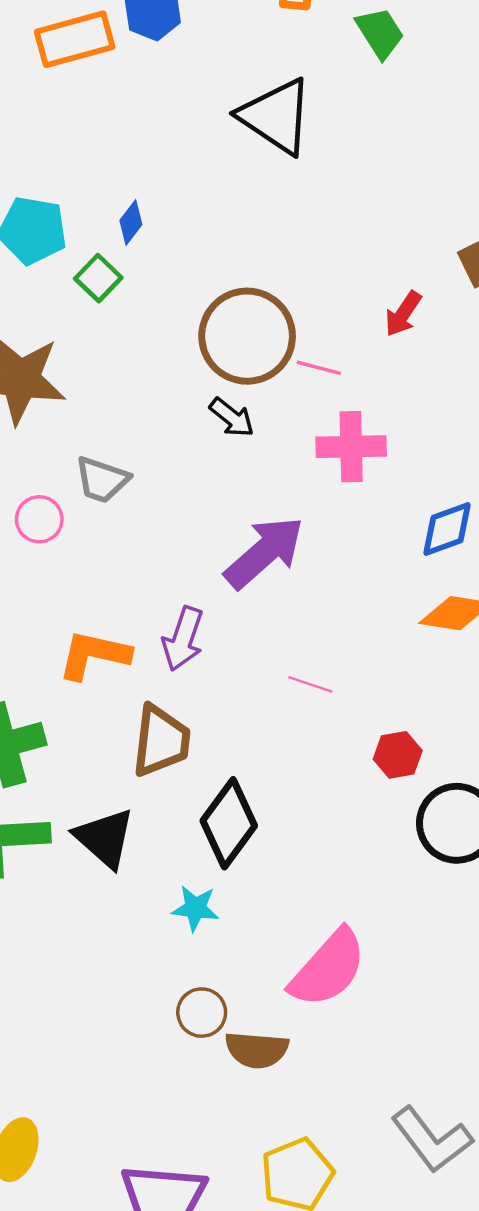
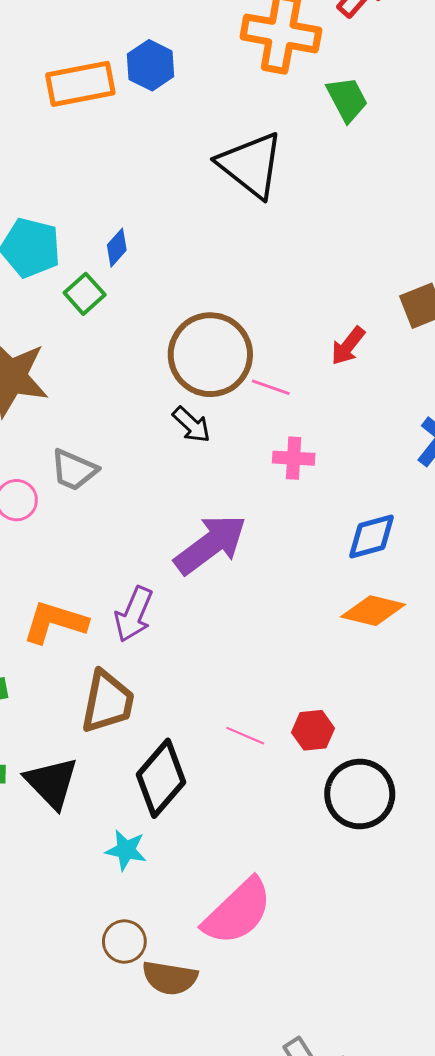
pink cross: (351, 447) -> (294, 458), size x0.7
pink line: (310, 684) -> (245, 736), moved

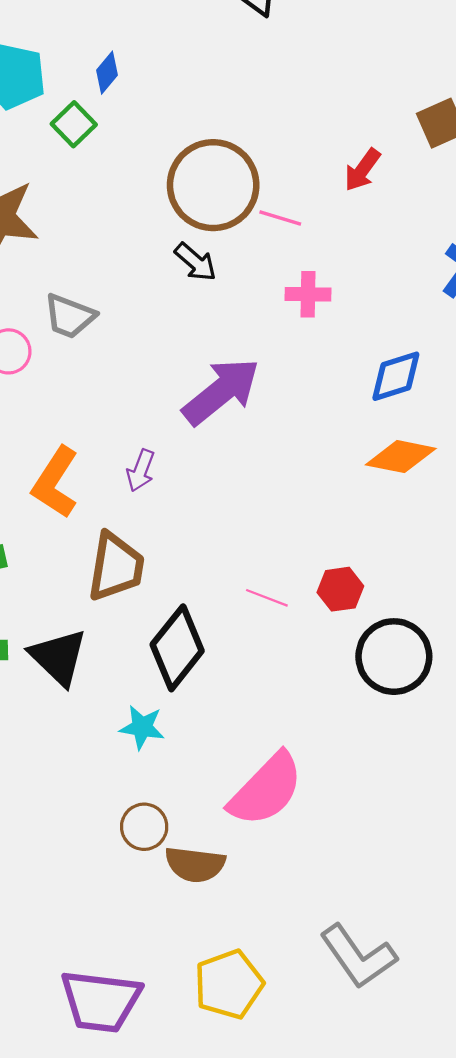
purple arrow: (134, 614) -> (141, 471), size x0.7
orange L-shape: (55, 622) -> (55, 482), turned -72

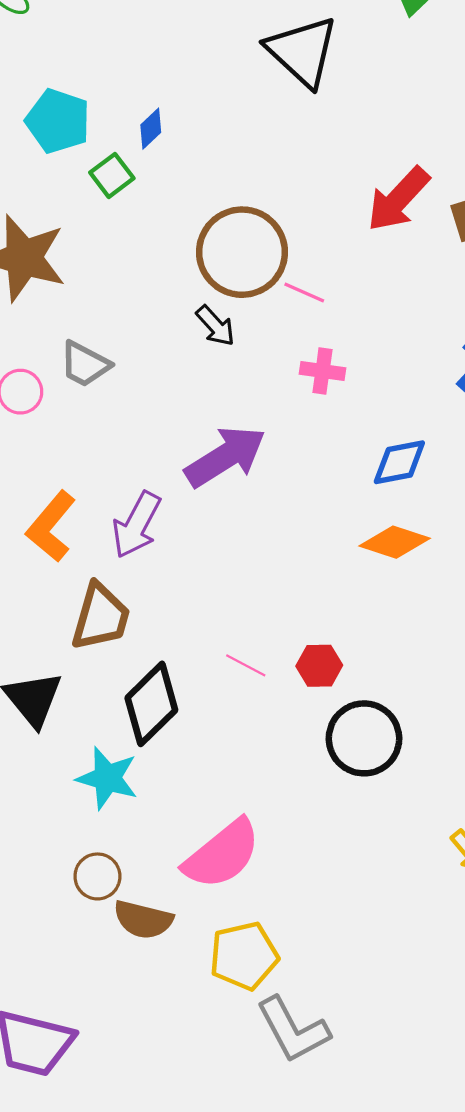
red arrow: (362, 170) -> (398, 199), moved, size x1.6
purple arrow: (141, 471) -> (137, 525), size x1.6
cyan star: (142, 727) -> (107, 778), size x1.4
yellow pentagon: (229, 984) -> (244, 956), moved

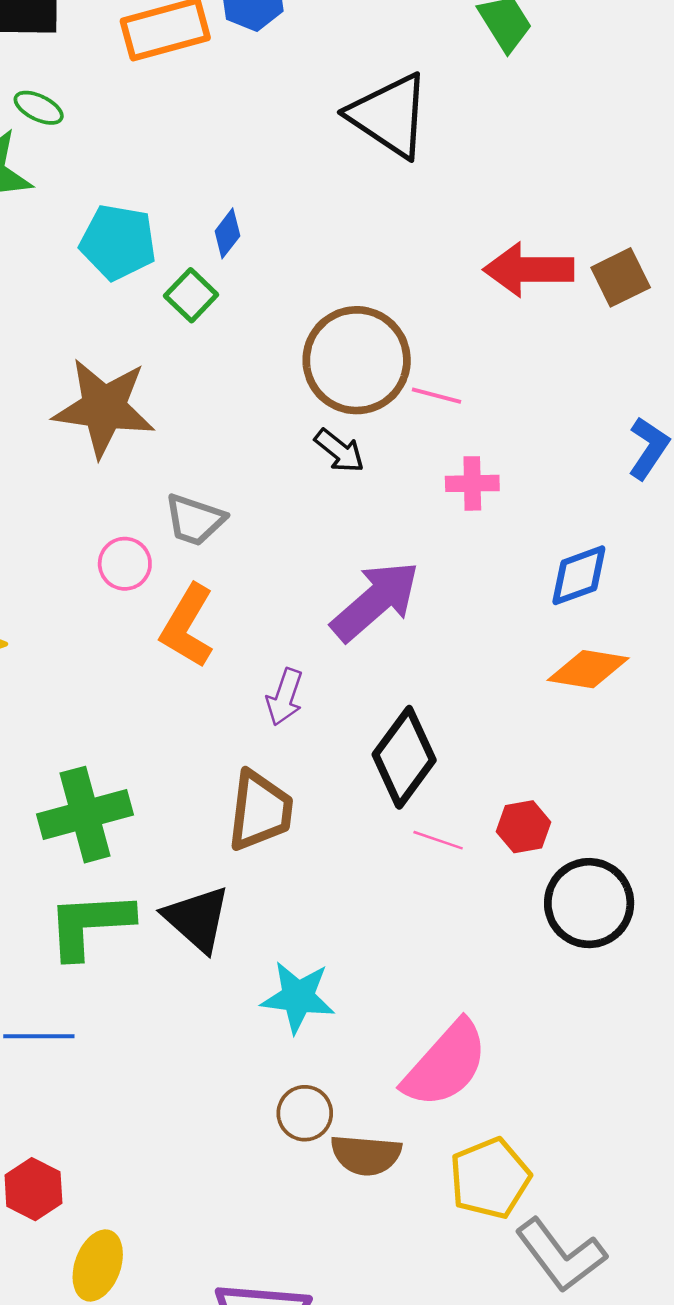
red arrow: (398, 199) -> (529, 270), turned 56
purple arrow: (137, 525) -> (285, 697), size x0.7
orange L-shape: (51, 526) -> (187, 626), moved
black diamond: (151, 704) -> (404, 757), moved

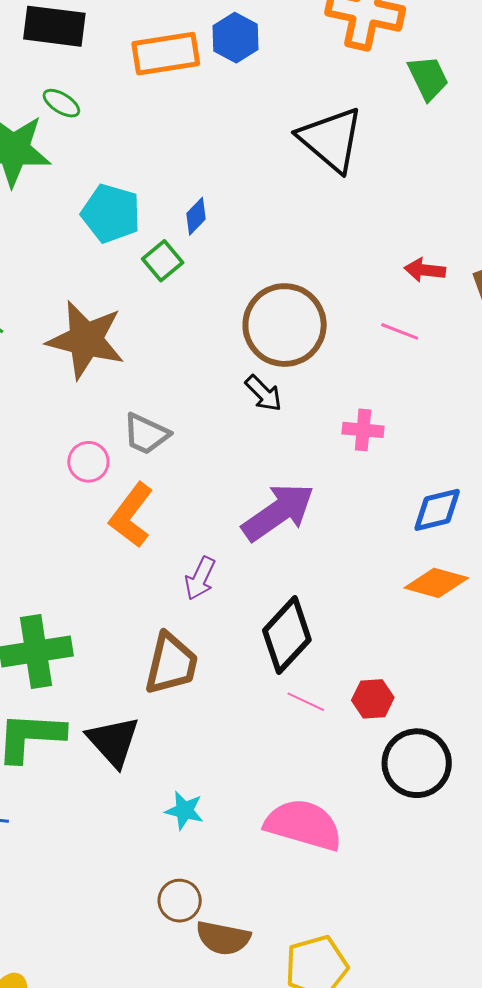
red arrow: (529, 270) -> (425, 270), size x0.6
pink line: (437, 396) -> (400, 331), moved
cyan star: (298, 997) -> (184, 810), size x0.7
pink semicircle: (446, 1064) -> (304, 825), moved, turned -122

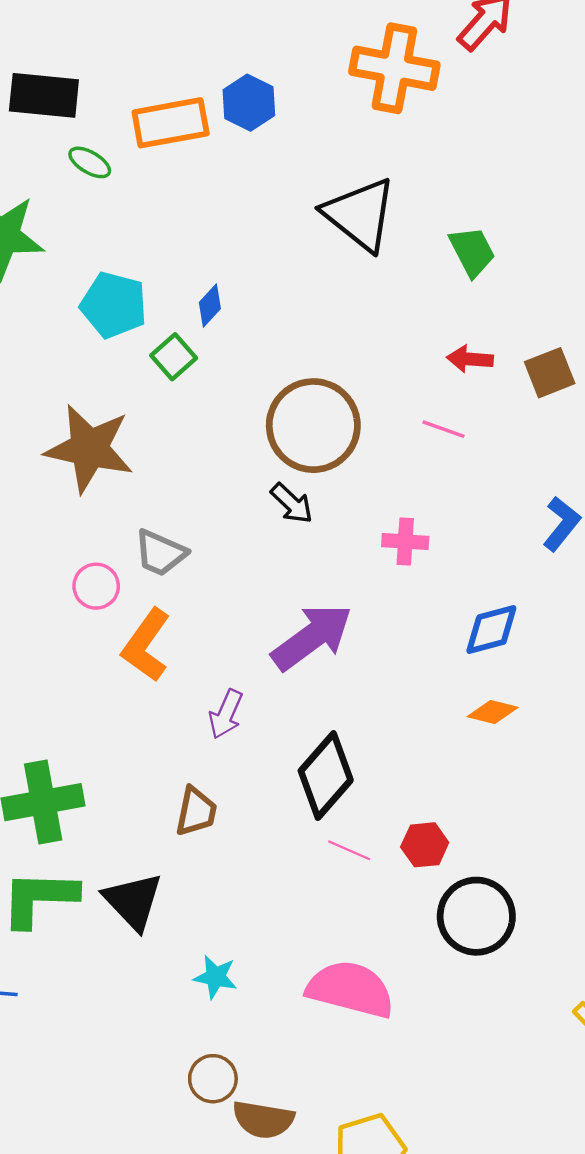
green trapezoid: (428, 78) -> (472, 252), moved
green ellipse: (61, 103) -> (90, 162), moved
orange diamond: (436, 583) -> (493, 712), size x0.7
brown trapezoid: (171, 664) -> (196, 811), size x0.7

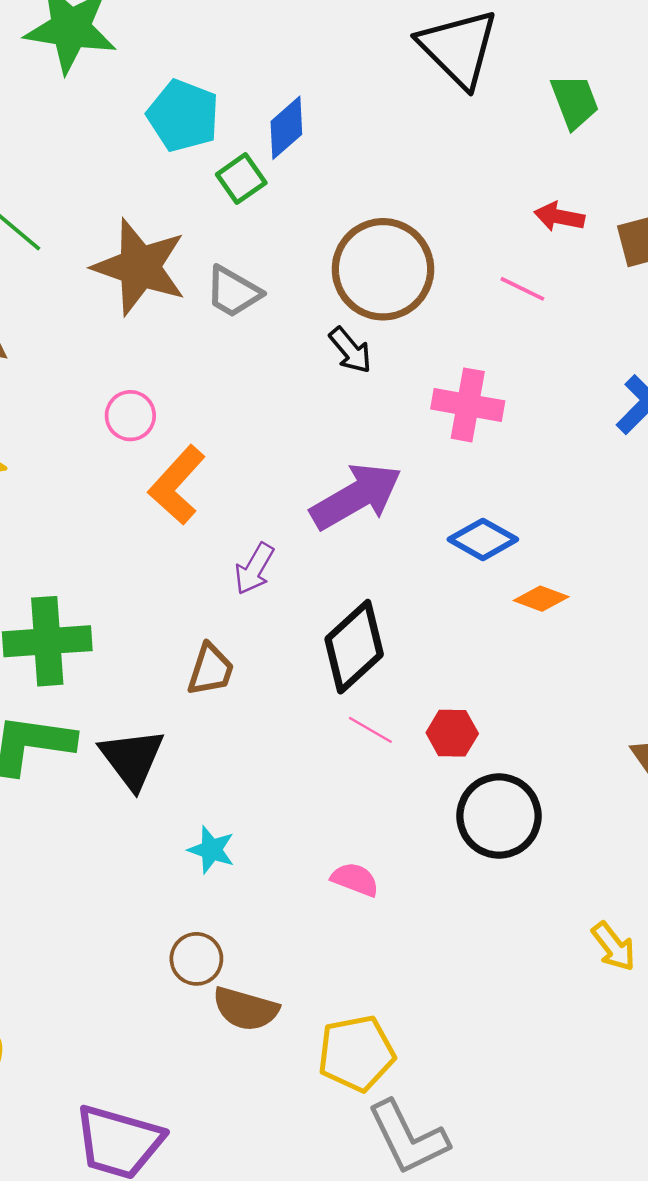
blue diamond: (210, 306) -> (286, 128), size x1.4
pink cross: (405, 542) -> (468, 405), size x1.4
gray trapezoid: (160, 553) -> (233, 292), moved
blue diamond: (491, 629) -> (483, 539), moved, turned 38
pink semicircle: (350, 989) -> (355, 879), size x0.5

